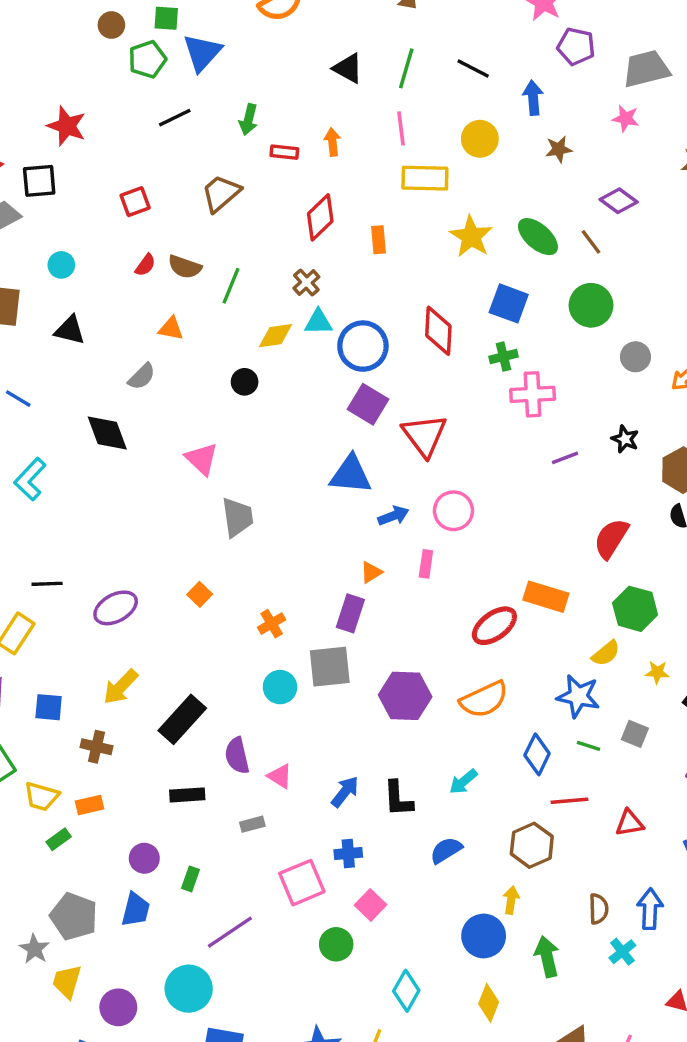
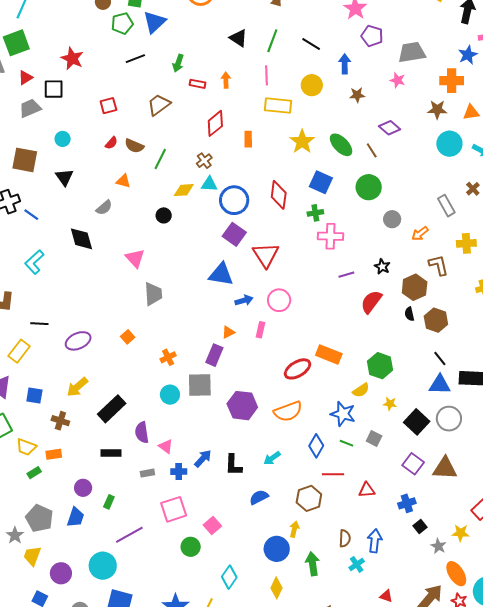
black triangle: (70, 330) -> (64, 177), turned 36
red semicircle: (611, 538) -> (371, 302), moved
blue cross: (348, 853) -> (179, 472), moved

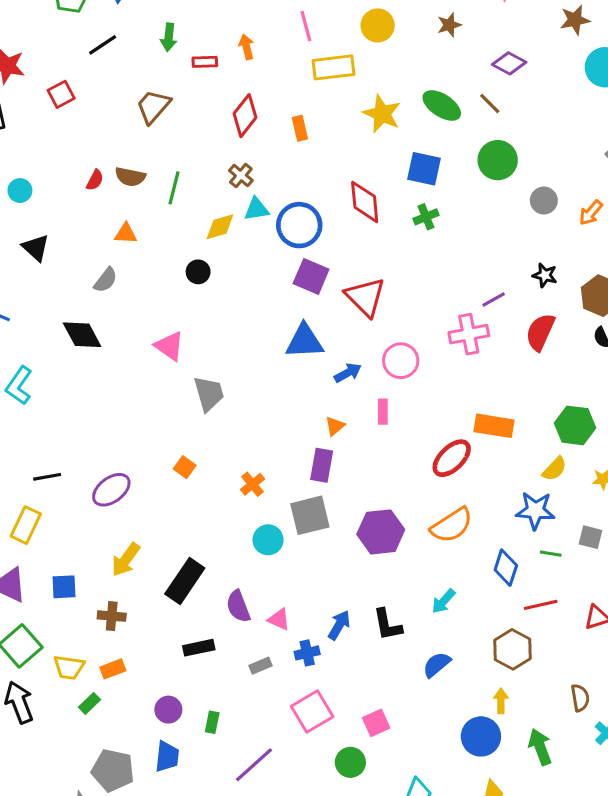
red square: (108, 106) -> (61, 94), moved
pink cross: (330, 236) -> (469, 334), moved
pink square: (212, 526) -> (376, 723), turned 30

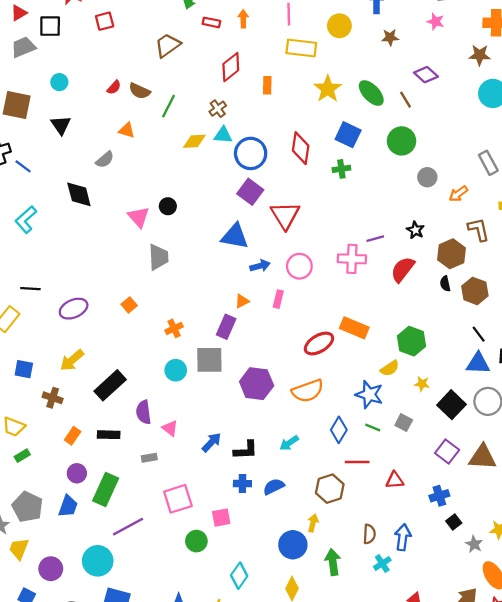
black circle: (198, 272) -> (168, 206), moved
black L-shape: (387, 625) -> (246, 450), turned -95
blue cross: (307, 653) -> (242, 484), moved
orange rectangle: (113, 669) -> (73, 436), moved, turned -48
green rectangle: (212, 722) -> (106, 490), size x2.0

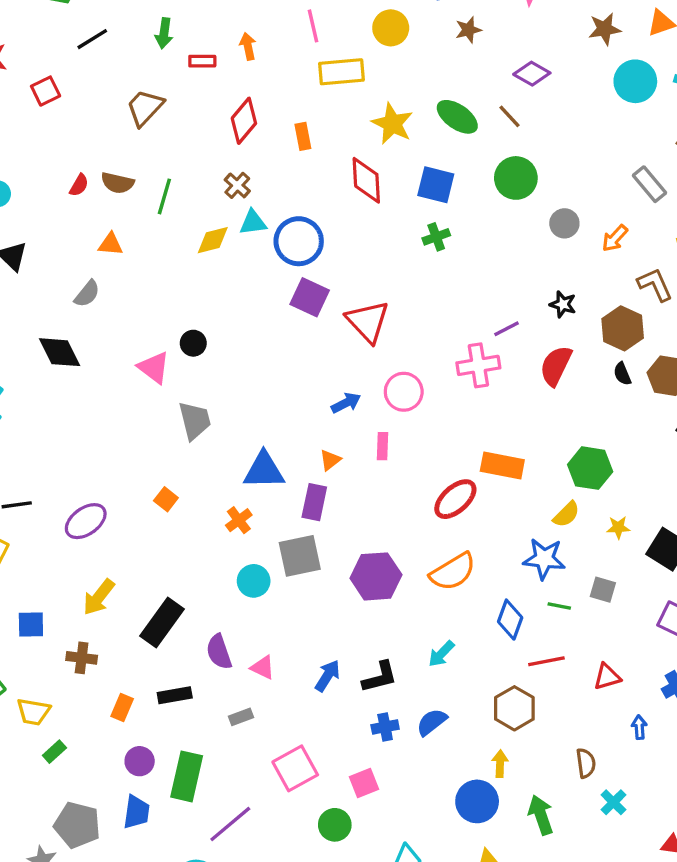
red diamond: (301, 148) -> (366, 180), moved
blue triangle: (235, 236) -> (264, 470), moved
blue arrow: (403, 537) -> (639, 727), moved, size x0.6

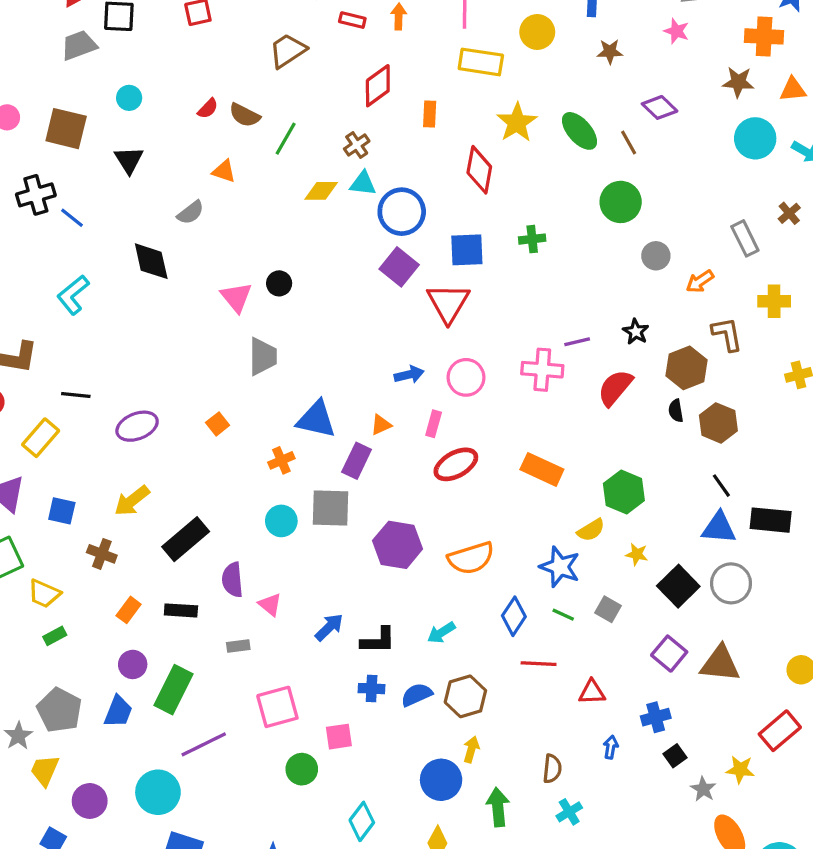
blue square: (436, 185) -> (467, 250), moved, turned -30
red ellipse: (455, 499) -> (456, 464), moved
brown hexagon: (514, 708) -> (465, 696), moved

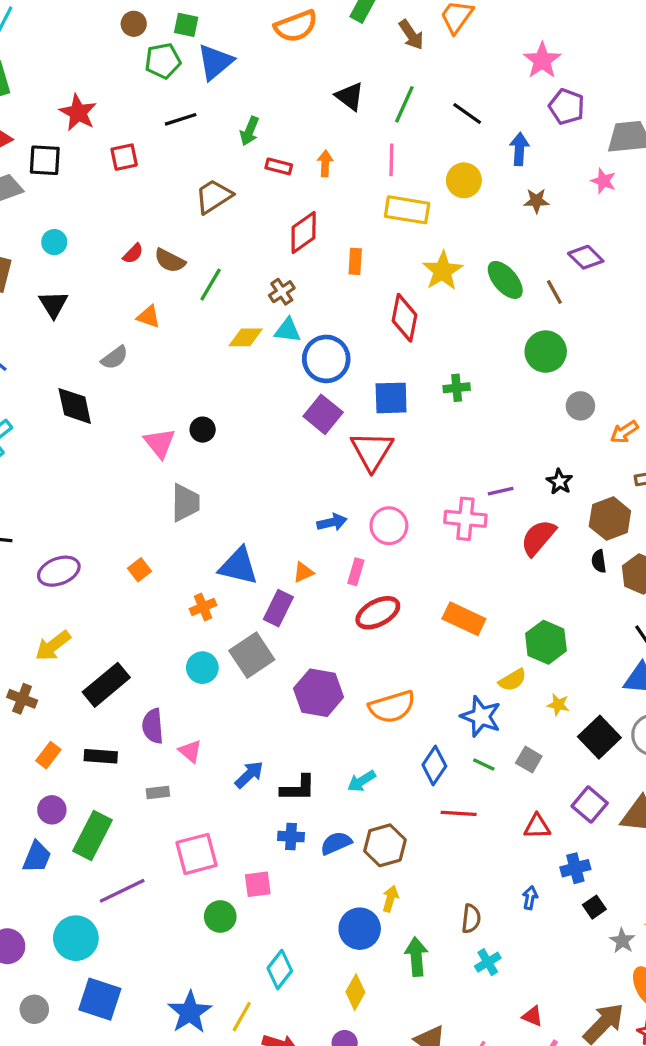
gray square: (331, 508) -> (252, 655), turned -36
red triangle: (592, 692) -> (537, 826), moved

